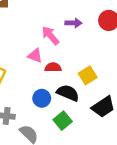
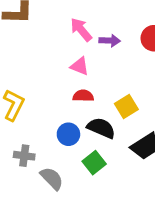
pink arrow: (50, 36) -> (81, 30), moved
pink triangle: (35, 56) -> (80, 66), moved

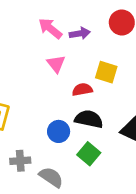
pink triangle: (80, 66) -> (56, 64), turned 42
red semicircle: (83, 96) -> (82, 90), moved
yellow square: (126, 107) -> (106, 72), moved, turned -30

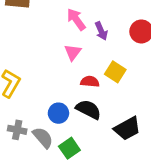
purple arrow: (80, 33) -> (101, 31), turned 60
green square: (89, 154) -> (69, 148), moved
gray semicircle: (51, 177) -> (43, 138), moved

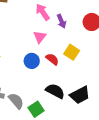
red semicircle: (90, 82) -> (52, 59), turned 32
black semicircle: (88, 109) -> (55, 91), moved
blue circle: (58, 113) -> (32, 61), moved

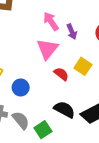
pink triangle: (40, 37) -> (47, 49), size x1.5
blue circle: (32, 61) -> (21, 87), moved

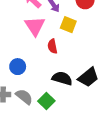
yellow square: (83, 66) -> (68, 25), moved
red semicircle: (61, 74) -> (52, 46), turned -128

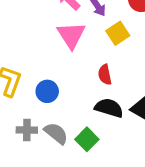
yellow square: (68, 25) -> (118, 33), turned 35
red semicircle: (52, 46) -> (105, 75), moved

